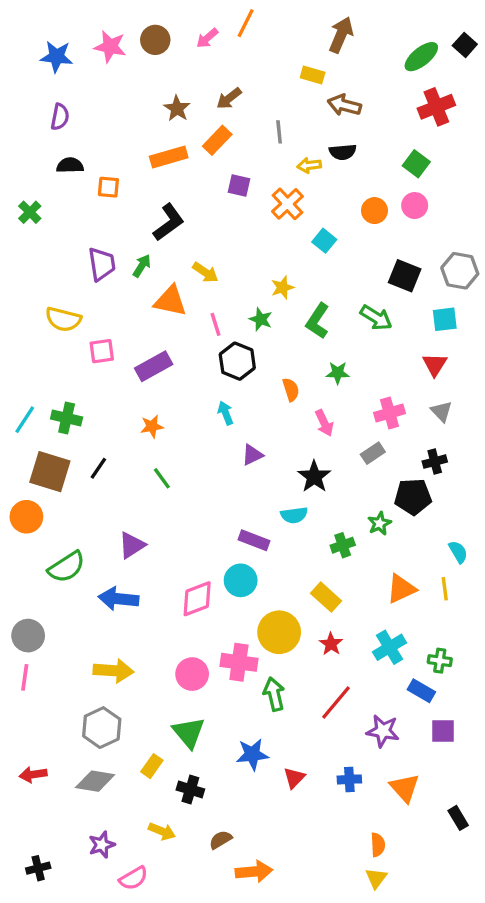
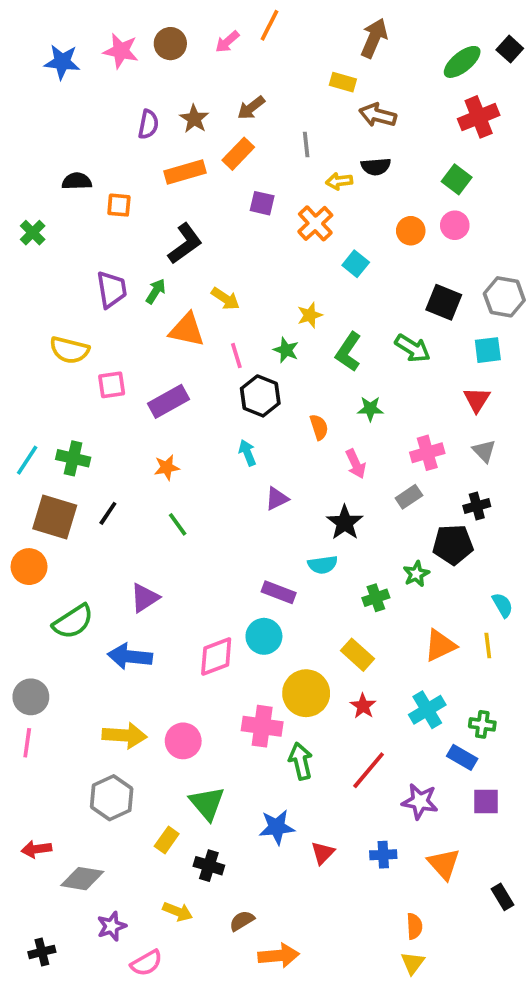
purple semicircle: (60, 117) -> (148, 124), moved
pink circle: (192, 674) -> (183, 741), moved
gray diamond: (95, 781) -> (82, 879), moved

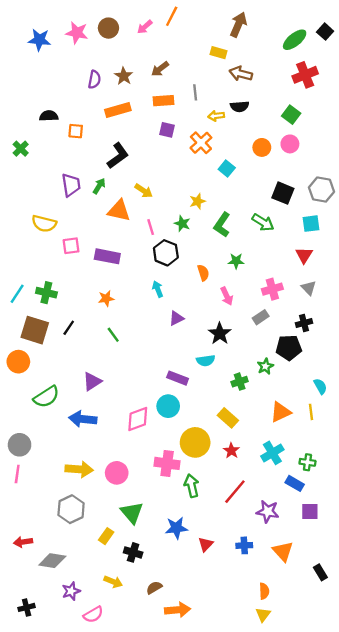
orange rectangle: (238, 154) -> (163, 101), moved, turned 42
purple rectangle: (169, 401) -> (107, 256), turned 40

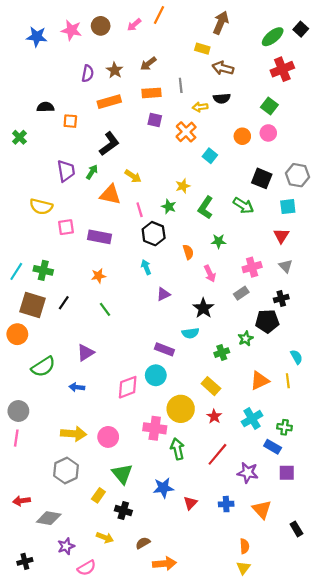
blue arrow: (83, 419) -> (77, 387), size x0.6

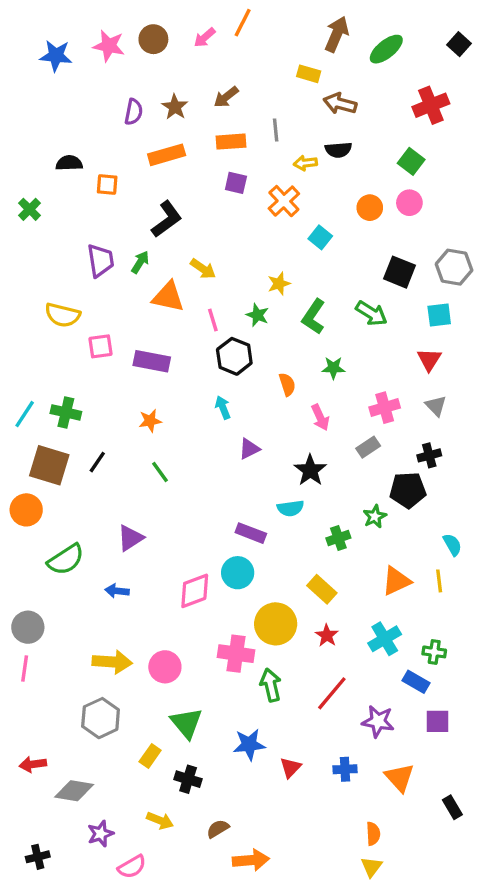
green ellipse: (273, 37) -> (386, 49), moved

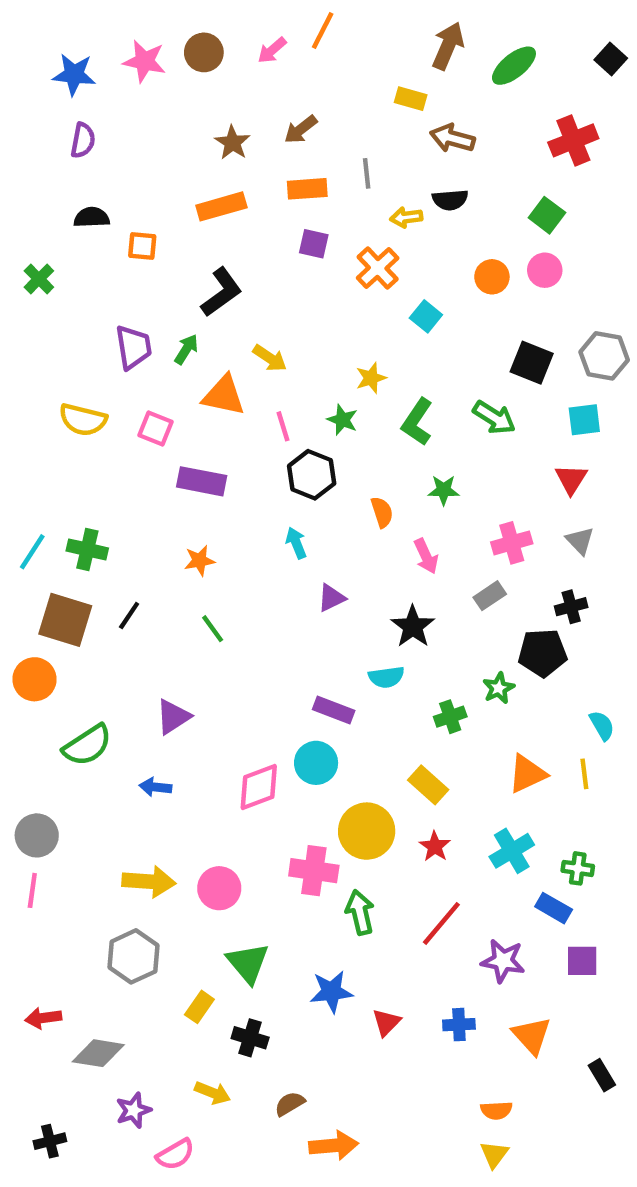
purple semicircle: (134, 112) -> (83, 140), moved
pink square: (101, 346) -> (155, 429), moved, turned 30
orange semicircle: (373, 834) -> (496, 1110), turned 90

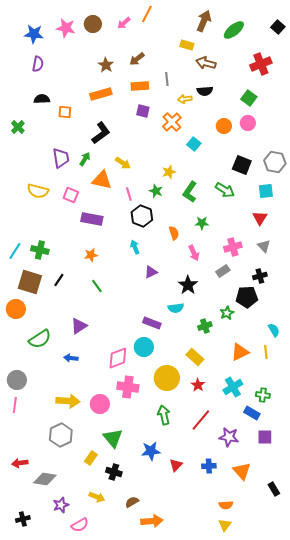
pink cross: (314, 871) -> (128, 387), moved

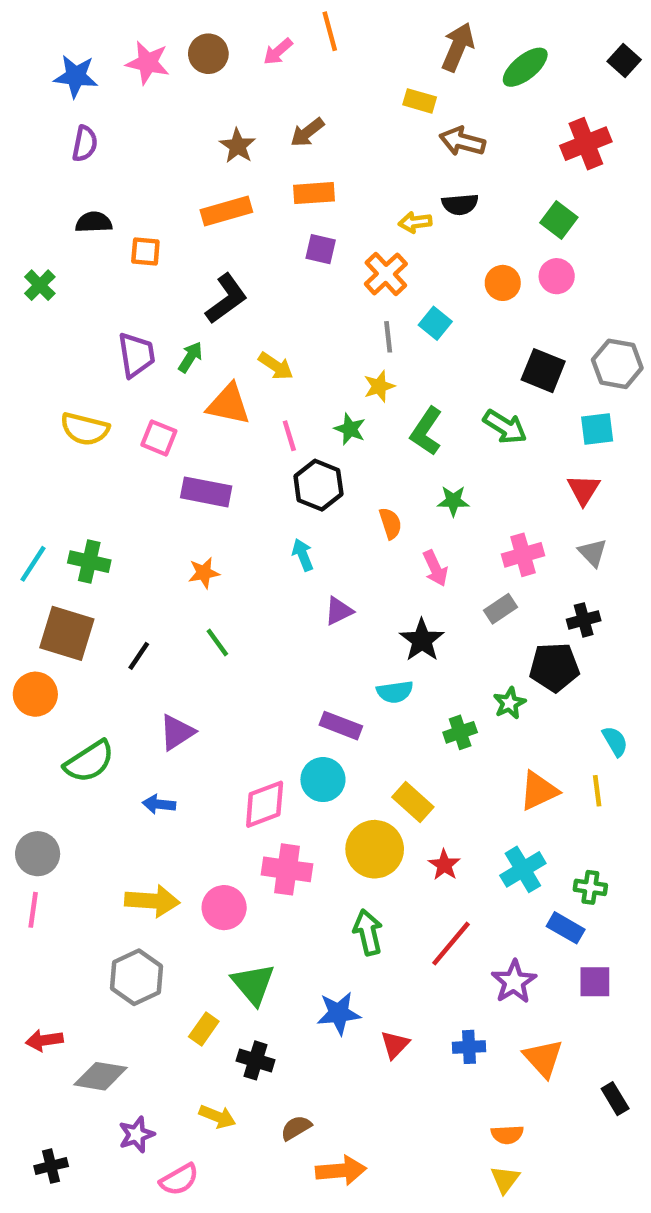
orange line: (147, 14) -> (330, 31), turned -42
gray line: (167, 79) -> (388, 337), moved
black line: (59, 280) -> (139, 656), moved
yellow rectangle: (195, 357) -> (413, 802), moved
purple star: (229, 437) -> (514, 982), turned 30

